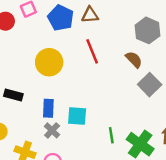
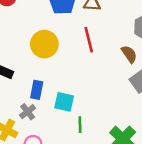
gray cross: (52, 130) -> (28, 112), moved
green line: (111, 135) -> (80, 125), moved

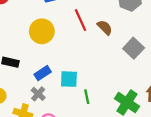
brown semicircle: (129, 54) -> (105, 27), moved
blue rectangle: (37, 90) -> (43, 73), turned 56

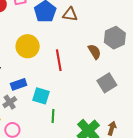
red line: (80, 20) -> (59, 60), moved
brown semicircle: (105, 27) -> (95, 52), moved

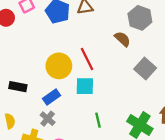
yellow circle: (28, 46) -> (59, 66), moved
cyan square: (41, 96) -> (85, 86), moved

